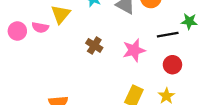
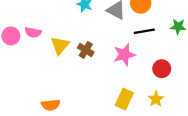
yellow triangle: (61, 14) -> (60, 45), moved
black line: (168, 35) -> (144, 31), moved

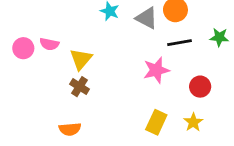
brown cross: (86, 50) -> (80, 87), moved

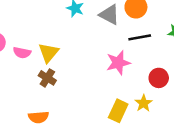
pink semicircle: (49, 44) -> (22, 53), moved
yellow star: (193, 122) -> (144, 103), moved

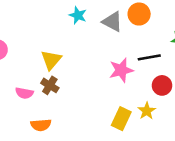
black line: (140, 37) -> (149, 57), moved
pink semicircle: (22, 53) -> (24, 93), moved

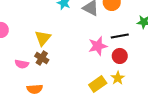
red circle: (162, 85) -> (120, 56), moved
yellow rectangle: (121, 119) -> (98, 84), turned 30

